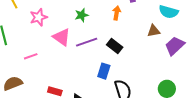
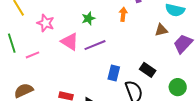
pink star: (39, 17) -> (46, 23), turned -30
black rectangle: (115, 46) -> (148, 70), moved
pink line: (31, 56) -> (32, 55), moved

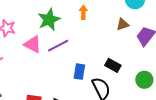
green star: (88, 18) -> (49, 20), size x1.6

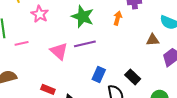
green star: (49, 20) -> (83, 17), turned 30
pink triangle: (33, 44) -> (59, 51), moved

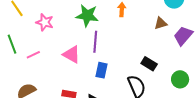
purple line: (85, 44) -> (95, 42), turned -60
blue rectangle: (99, 74) -> (102, 70), moved

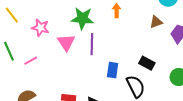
pink triangle: (72, 54) -> (66, 42), moved, turned 30
blue rectangle: (102, 70) -> (113, 70), moved

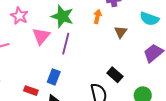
brown triangle: (156, 22) -> (121, 32), moved, turned -48
blue rectangle: (113, 70) -> (54, 77), moved

